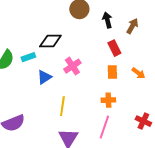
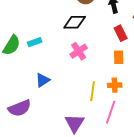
black diamond: (50, 41) -> (75, 22), moved
blue triangle: (44, 77) -> (43, 80), moved
yellow line: (62, 106) -> (93, 91), moved

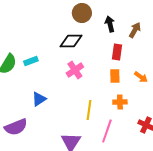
red rectangle: (121, 33) -> (117, 52), turned 35
orange cross: (115, 85) -> (120, 102), moved

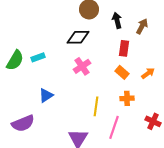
orange rectangle: (115, 76) -> (122, 72), turned -48
orange arrow: (141, 77) -> (148, 73), turned -72

